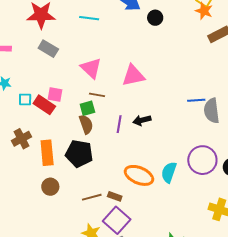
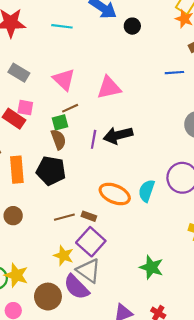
gray rectangle: (48, 49) -> (19, 73), moved
brown line: (97, 95) -> (70, 108), turned -35
blue line: (196, 100) -> (174, 73), moved
black arrow: (142, 120) -> (118, 135), size x1.5
brown circle: (50, 187) -> (13, 216), moved

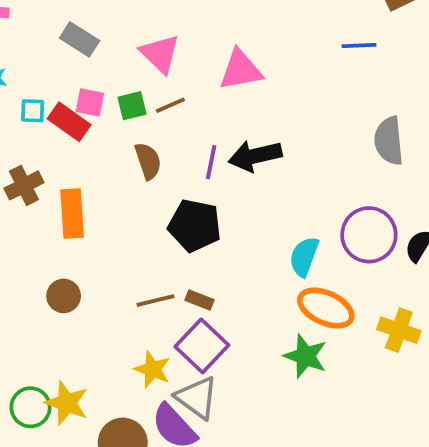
green square: (60, 122) -> (132, 106), moved
black pentagon: (51, 171) -> (195, 225), moved
orange ellipse: (115, 194) -> (326, 308), moved
green star: (151, 267) -> (305, 356), moved

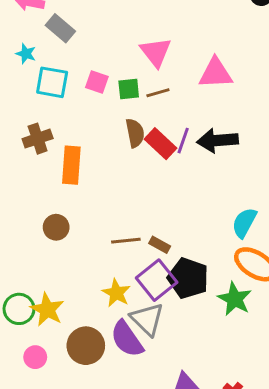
gray rectangle: (80, 39) -> (60, 28), moved
cyan square: (33, 111) -> (52, 82), size x1.6
red rectangle: (69, 122) -> (160, 144), moved
black pentagon: (195, 225) -> (188, 278), moved

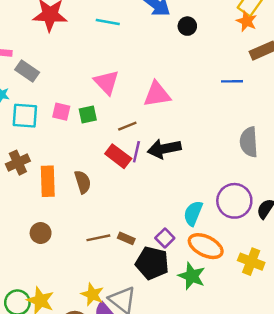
brown line: (158, 93) -> (127, 126), moved
brown semicircle: (135, 133) -> (83, 182), moved
purple square: (157, 280) -> (165, 238), moved, size x0.6
yellow star: (116, 293) -> (92, 294), moved

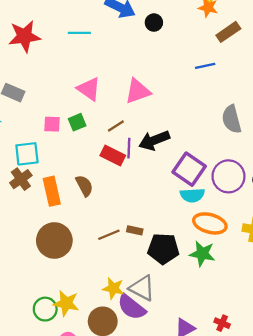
cyan square: (25, 116) -> (27, 154), moved
cyan semicircle: (193, 213) -> (192, 195), turned -105
brown circle: (41, 233) -> (54, 240), size x1.8
purple square: (165, 238) -> (189, 169), moved, size x1.8

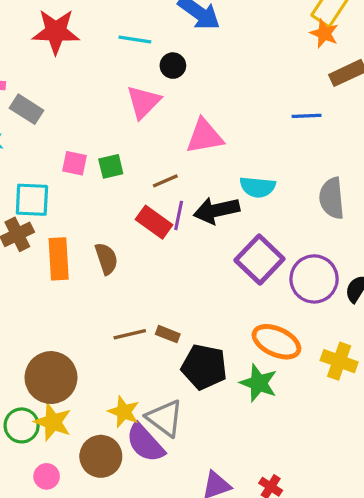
black circle: (154, 23) -> (173, 66), moved
pink triangle: (89, 89) -> (143, 102), moved, turned 30
cyan semicircle: (192, 195) -> (258, 187), moved
brown circle: (54, 240) -> (51, 378), moved

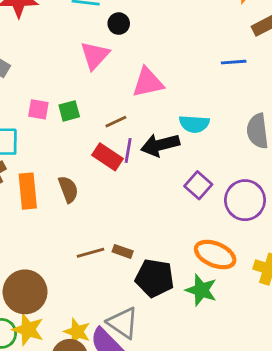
purple square: (260, 259) -> (198, 185), size x0.7
yellow star: (124, 412) -> (77, 332), moved

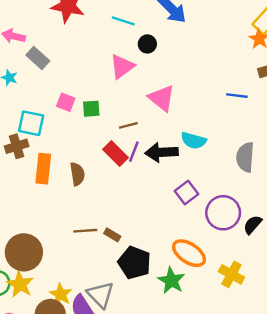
pink triangle: (148, 82) -> (162, 98), turned 40

